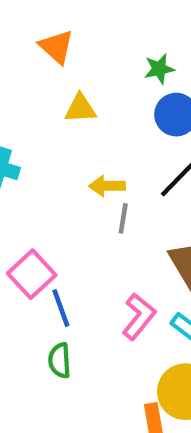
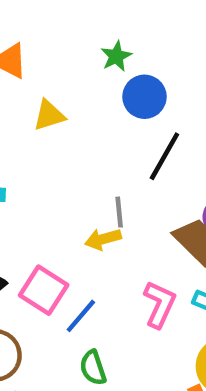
yellow arrow: (107, 186) -> (103, 239), moved
blue line: (61, 308) -> (81, 316), turned 75

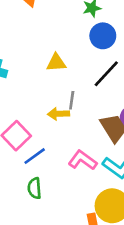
yellow triangle: (49, 115) -> (56, 63), moved
pink L-shape: (160, 304) -> (83, 160), turned -92

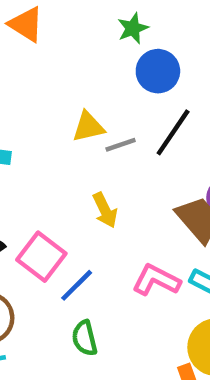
gray line: (72, 100) -> (121, 145), moved, turned 72
yellow arrow: (58, 114) -> (105, 210), turned -105

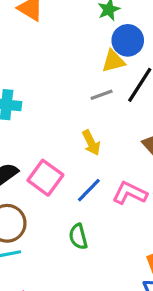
yellow triangle: (88, 127) -> (113, 61), moved
blue line: (77, 285) -> (89, 190), moved

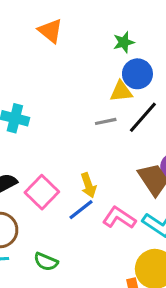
yellow arrow: (91, 143) -> (88, 185), moved
green semicircle: (78, 237) -> (46, 262), moved, turned -60

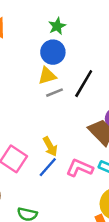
blue circle: (137, 74) -> (53, 52), moved
yellow triangle: (121, 91) -> (47, 76), moved

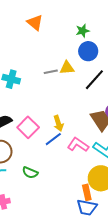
blue circle: (53, 52) -> (88, 51), moved
gray line: (54, 93) -> (51, 72), moved

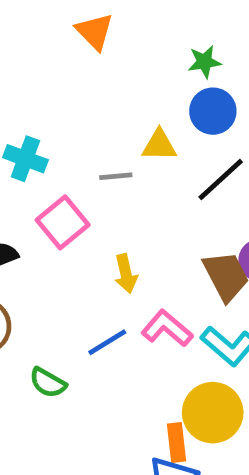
gray line: (51, 72) -> (116, 176), moved
pink square: (28, 127) -> (63, 222), moved
blue line: (53, 139) -> (107, 342), moved

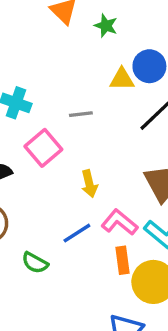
green star: (204, 62) -> (106, 26), moved, turned 30
yellow triangle: (159, 145) -> (122, 79), moved
orange rectangle: (177, 442) -> (122, 260), moved

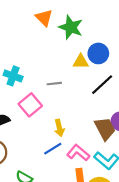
green star: (106, 26) -> (71, 27), size x1.6
blue line: (77, 233) -> (53, 149), moved

